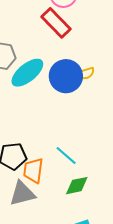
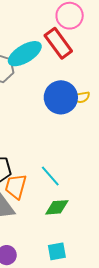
cyan ellipse: (27, 73) -> (25, 54), moved

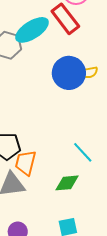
cyan line: (50, 176) -> (83, 152), moved

